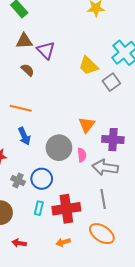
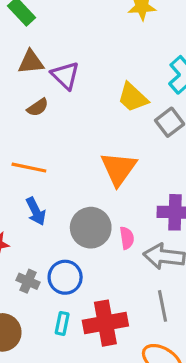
brown semicircle: (28, 70) -> (38, 107), turned 104
orange triangle: (87, 125) -> (119, 169), moved, size x1.4

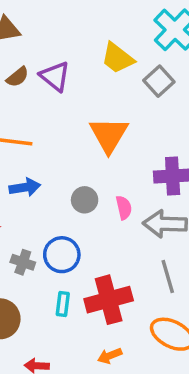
purple triangle: (65, 75) -> (55, 76), moved
blue arrow: (36, 211) -> (25, 187), turned -68
gray circle: (91, 228) -> (85, 200), size x0.6

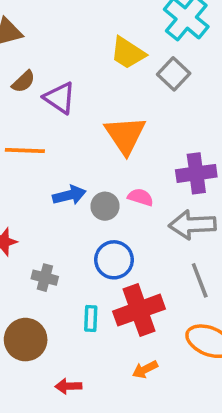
purple triangle: (55, 76) -> (60, 98), moved
blue arrow: (25, 187) -> (69, 195), moved
pink semicircle: (124, 208) -> (140, 197), moved, turned -55
blue circle: (62, 255) -> (114, 260), moved

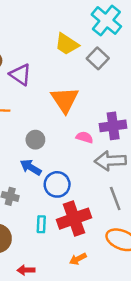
blue arrow: (69, 195) -> (31, 167), moved, turned -135
pink semicircle: (140, 197) -> (85, 137), moved
gray circle: (105, 206) -> (35, 140), moved

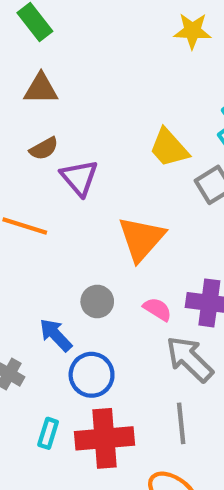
gray circle: (35, 140) -> (97, 301), moved
gray arrow: (110, 161) -> (190, 359), turned 32

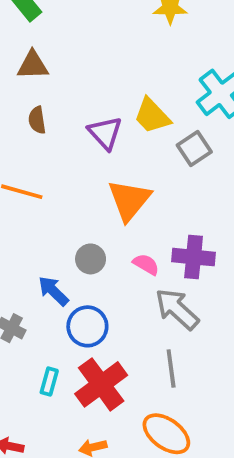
brown semicircle: (44, 149) -> (37, 120), turned 112
purple triangle: (79, 178) -> (105, 133), moved
red cross: (104, 438) -> (101, 384), turned -30

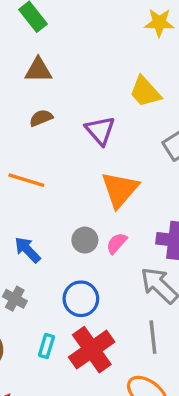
yellow trapezoid: (152, 116) -> (145, 92), moved
brown semicircle: (37, 120) -> (41, 118), turned 75
pink semicircle: (146, 264) -> (117, 243), moved, turned -80
blue arrow: (53, 291) -> (27, 250), moved

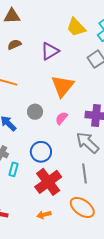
purple triangle: (100, 131) -> (50, 51), turned 42
gray circle: (85, 240) -> (35, 112), moved
cyan rectangle: (46, 346) -> (14, 169), moved

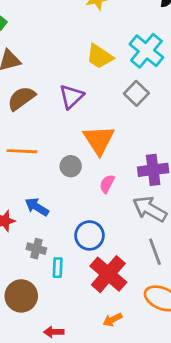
brown semicircle: (14, 45) -> (21, 98), size x1.5
gray circle: (35, 112) -> (71, 166), moved

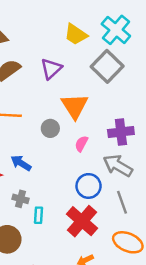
gray square: (136, 93) -> (107, 66), size x1.5
blue circle: (89, 235) -> (89, 186), moved

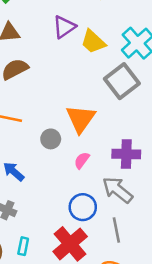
purple triangle: (51, 69) -> (64, 27), moved
cyan rectangle: (39, 215) -> (23, 246), moved

